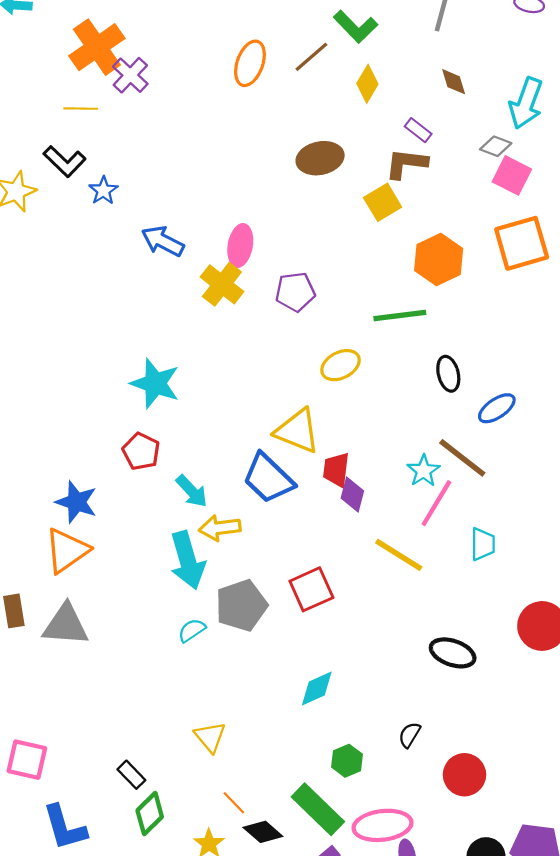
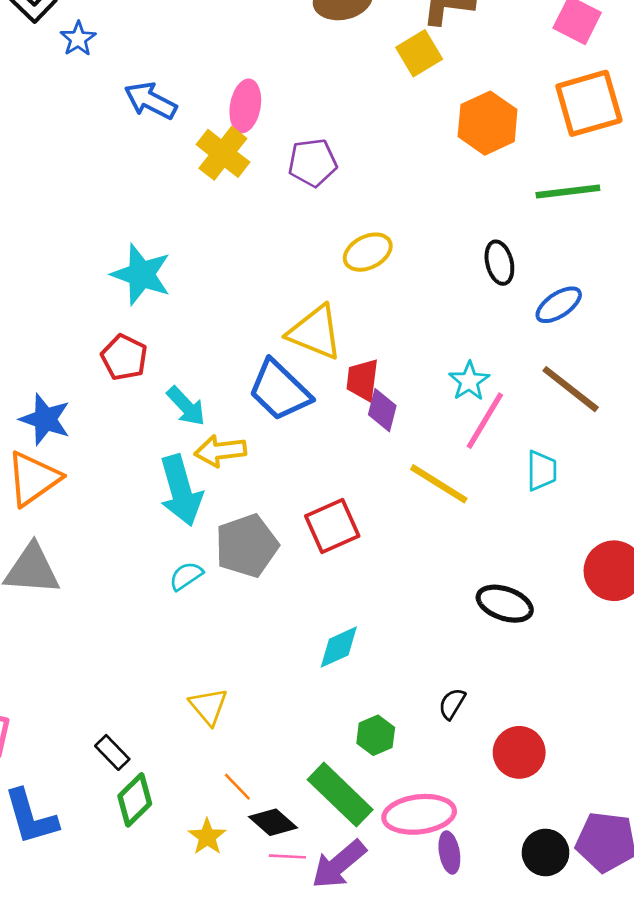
green line: (400, 316) -> (568, 192), moved
brown line: (462, 458) -> (571, 389), moved

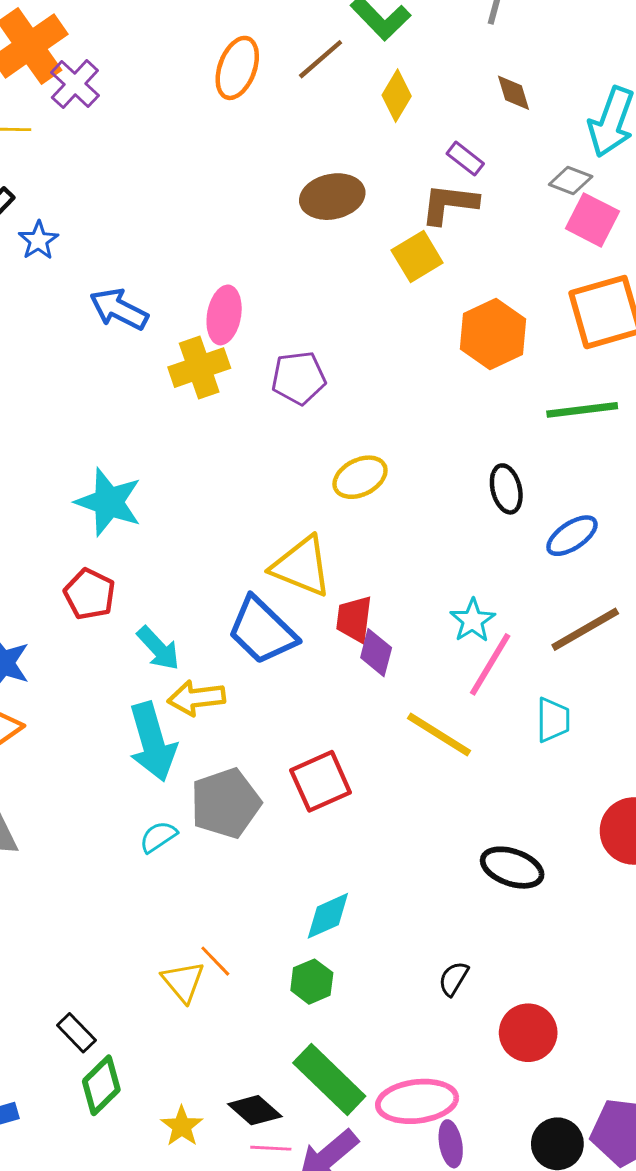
yellow cross: (223, 153) -> (199, 368), turned 33
brown line: (571, 389) -> (585, 629), turned -68
green hexagon: (376, 735) -> (312, 982), moved
orange line: (237, 787) -> (215, 961), moved

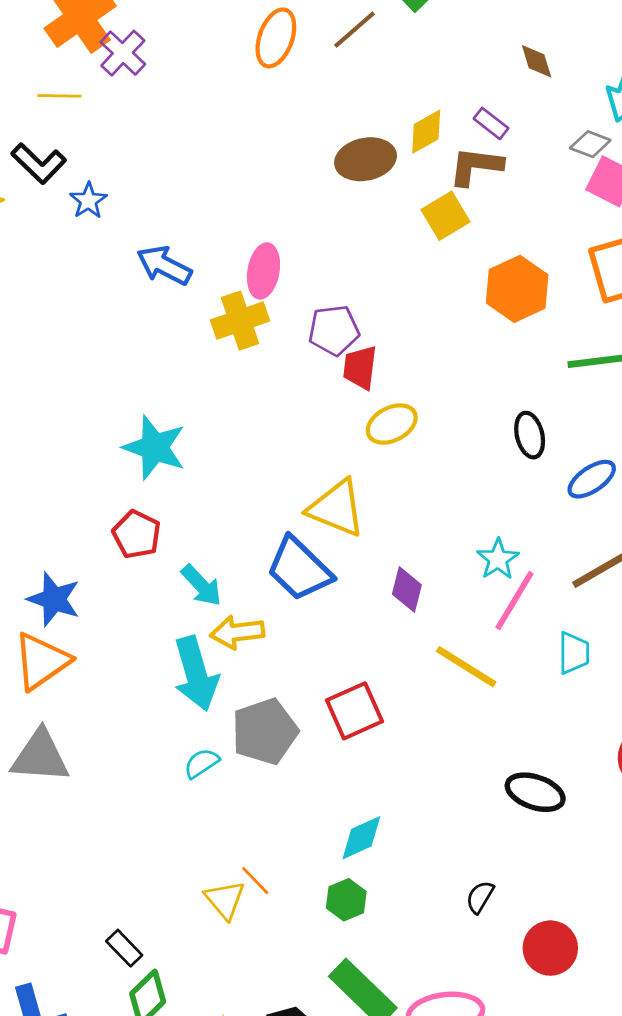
yellow diamond: (397, 96) -> (426, 132), moved, turned 30
red trapezoid: (354, 619) -> (360, 367), moved

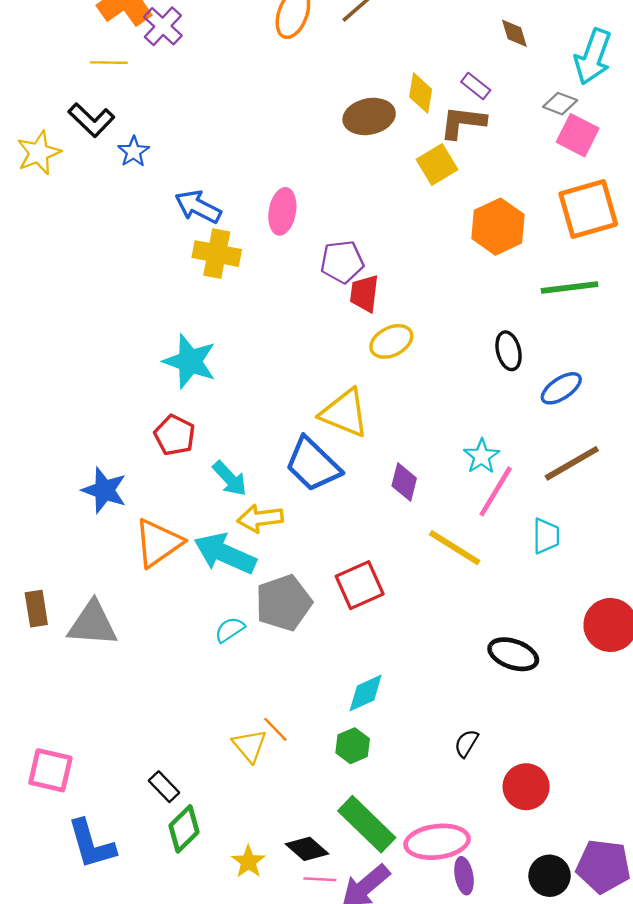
yellow diamond: (426, 132) -> (421, 93), turned -51
yellow cross: (240, 321) -> (217, 254), moved, turned 30
orange triangle: (41, 661) -> (158, 543), moved
cyan arrow: (196, 674) -> (225, 554), turned 130

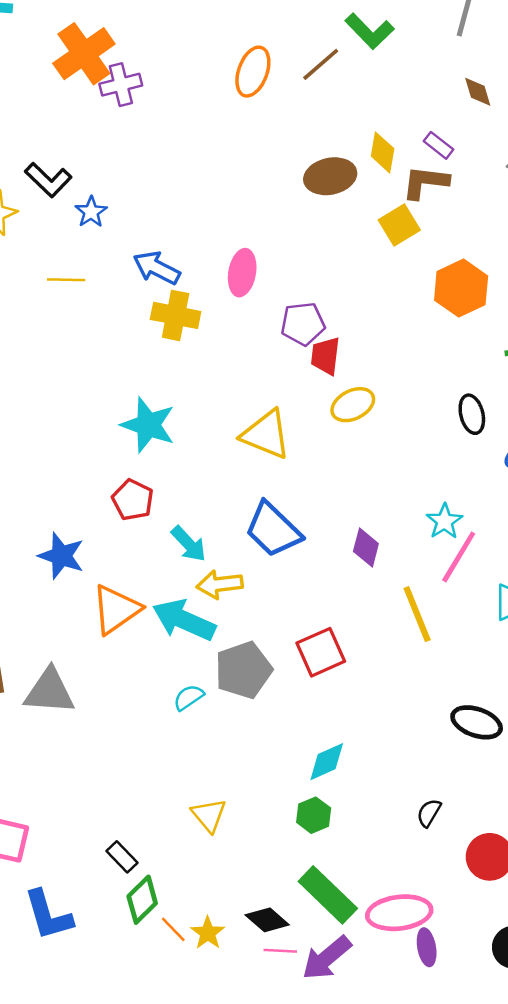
purple cross: (163, 26) -> (121, 85), turned 33
yellow line: (109, 63) -> (66, 280), moved
yellow triangle: (344, 413) -> (266, 434), moved
yellow line: (455, 548) -> (417, 614), turned 36
orange line: (275, 729) -> (173, 929), moved

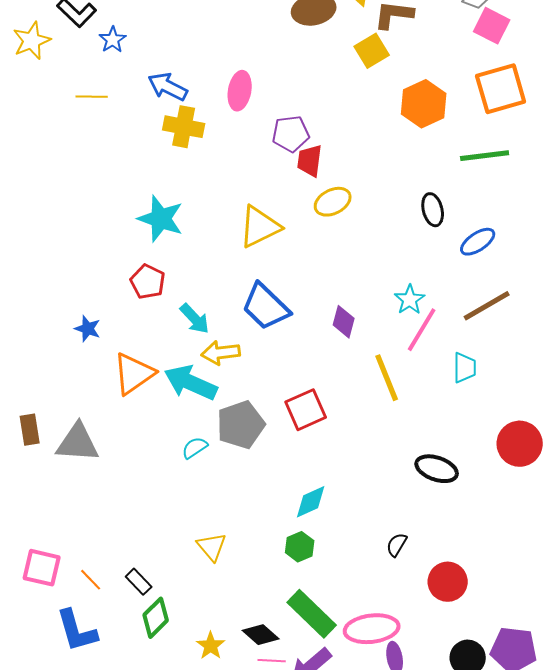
yellow triangle: (266, 434) -> (260, 227), turned -48
blue star: (61, 556) -> (88, 329), size x0.7
orange line: (173, 929) -> (91, 580), moved

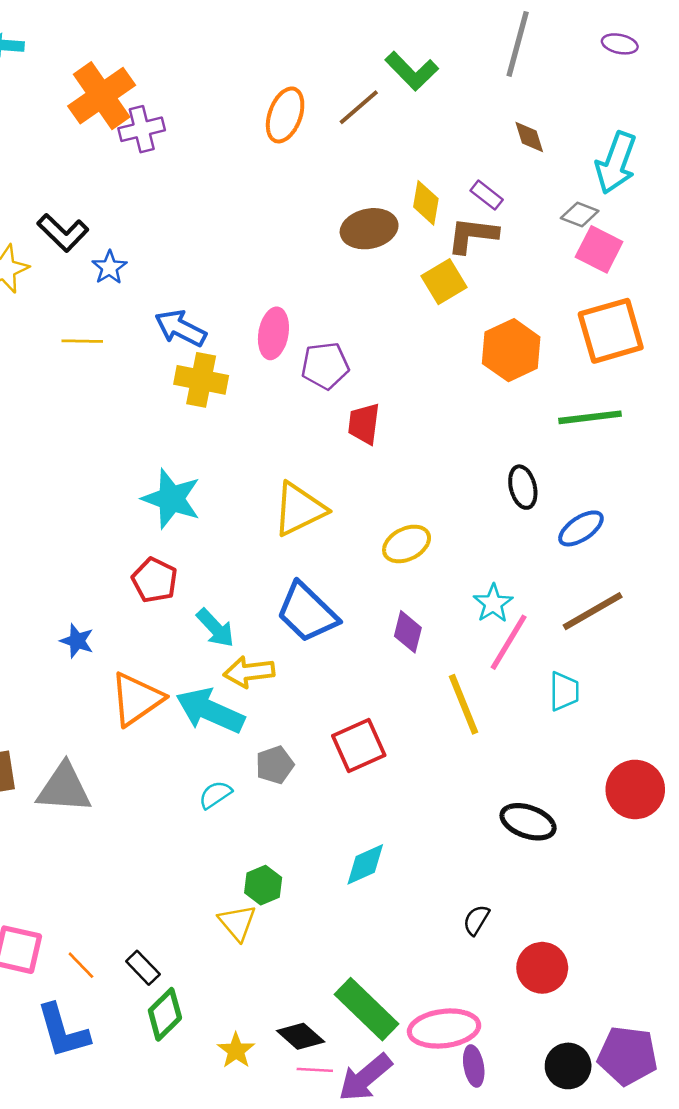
purple pentagon: (291, 134) -> (325, 366), moved
yellow ellipse: (333, 202) -> (407, 544), moved
gray pentagon: (241, 425) -> (275, 765), size x0.6
green hexagon: (300, 547) -> (263, 885), moved

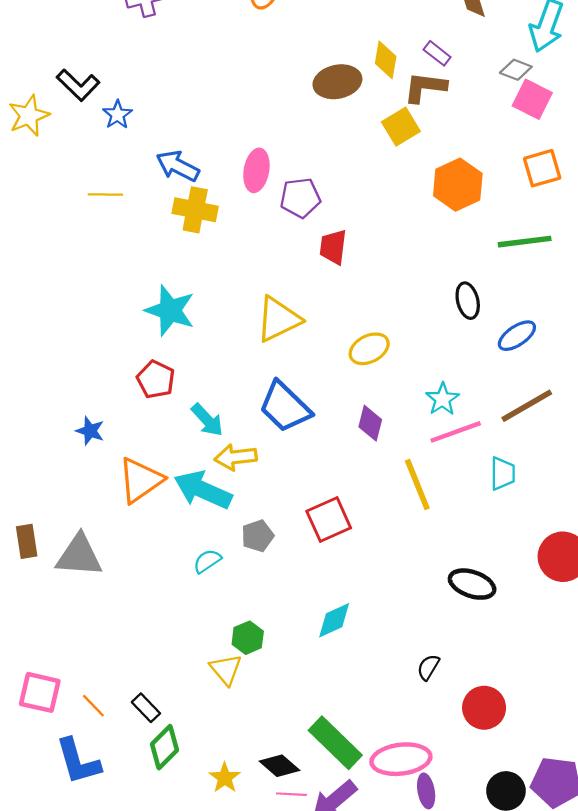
orange square: (611, 331) -> (542, 168), size x0.7
yellow line: (82, 341) -> (105, 194), moved
pink line: (509, 642) -> (456, 432), turned 39

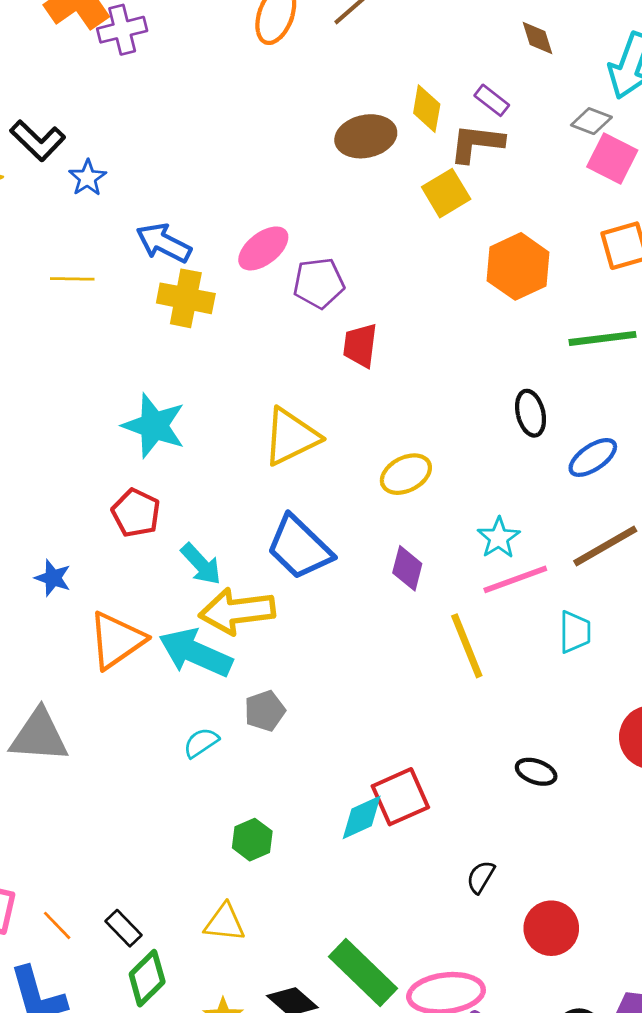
pink ellipse: (256, 170) -> (263, 248), turned 42
yellow arrow: (236, 457) -> (237, 611), size x1.4
red square: (329, 520) -> (400, 797), moved
black ellipse: (472, 584) -> (536, 772), size x0.7
yellow triangle: (226, 669) -> (225, 923), moved, turned -44

